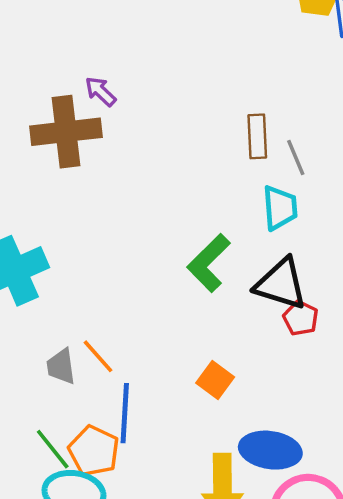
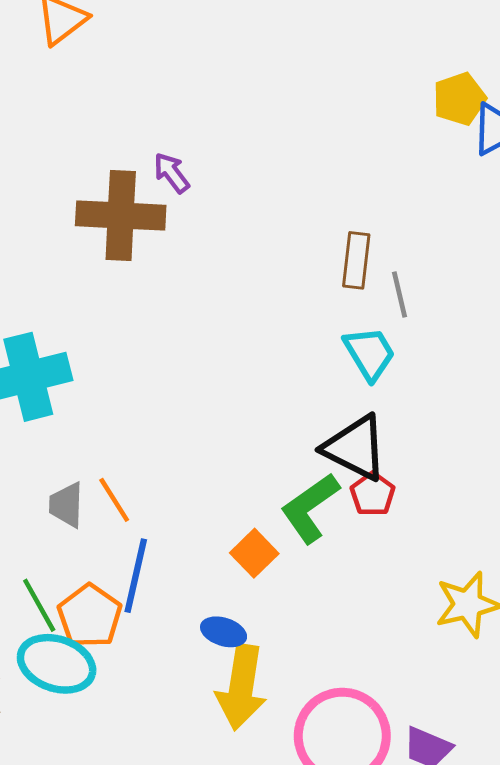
cyan trapezoid: (280, 208) -> (370, 353), turned -36
green L-shape: (209, 263) -> (310, 508), moved
blue ellipse: (270, 450) -> (224, 632), moved, size x0.6

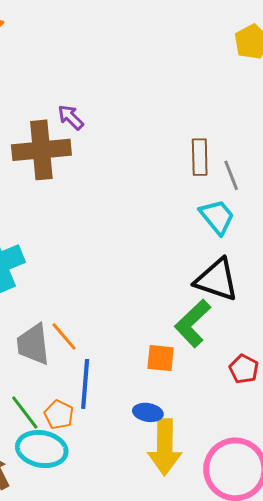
red pentagon: (373, 494) -> (244, 369), moved
gray trapezoid: (66, 505) -> (33, 344), size x1.4
orange square: (254, 553) -> (161, 358), turned -32
orange pentagon: (90, 616) -> (59, 415), size x0.7

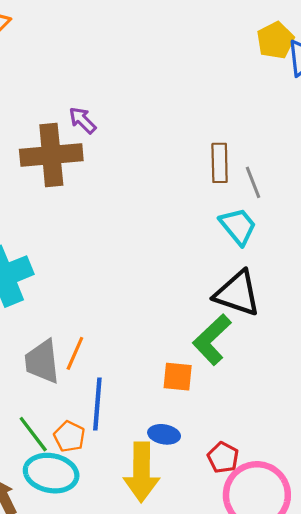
orange line: (64, 336) -> (75, 353), turned 64
red pentagon: (244, 369) -> (223, 457), moved
yellow arrow: (165, 447) -> (141, 472), moved

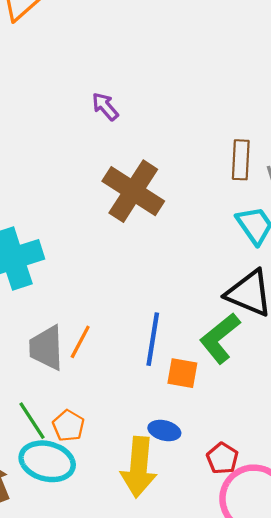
brown cross: (51, 155) -> (133, 191), moved, turned 34
blue line: (97, 404) -> (153, 339), moved

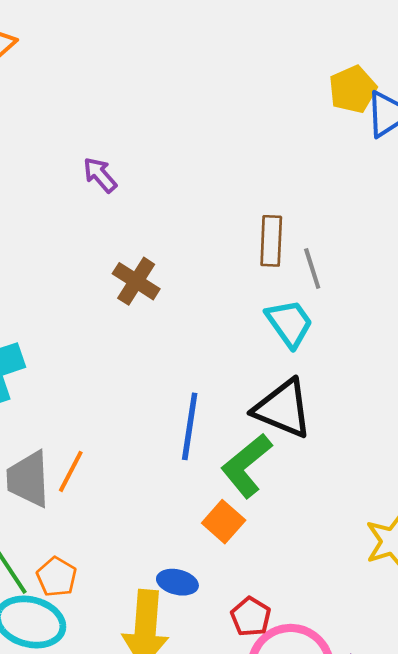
brown cross: (133, 191) -> (136, 281), size x0.6
blue line: (153, 339) -> (190, 426), moved
orange square: (182, 373) -> (224, 522), moved, turned 32

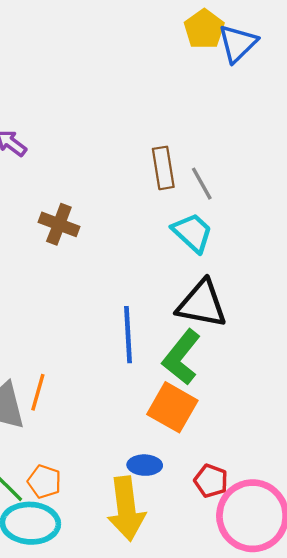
orange square: (224, 522) -> (172, 407), size x1.4

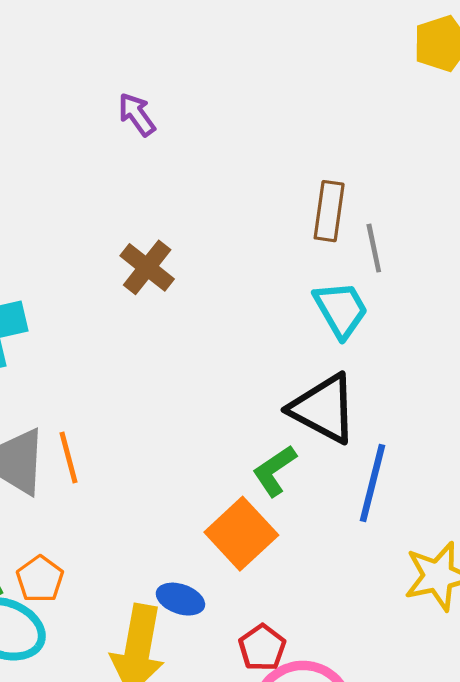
brown cross: (59, 224) -> (147, 267), moved
blue line: (128, 335) -> (373, 483), moved
green L-shape: (181, 357) -> (274, 471), size x0.7
orange line: (38, 392) -> (69, 458), turned -48

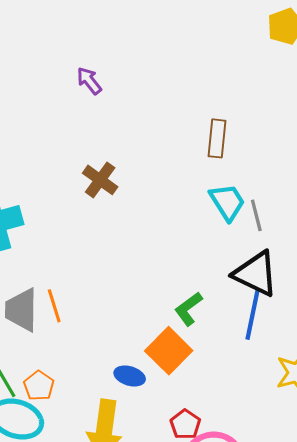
gray line: (374, 248) -> (256, 215), moved
black triangle: (324, 408) -> (256, 274), moved
blue ellipse: (180, 599) -> (130, 376), moved

